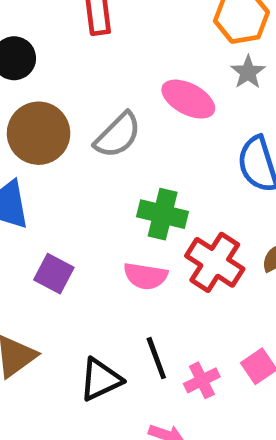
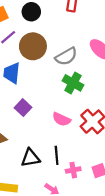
green cross: (163, 214) -> (73, 83), moved

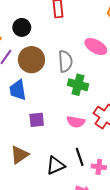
gray semicircle: (66, 56) -> (65, 61), turned -50
purple square: (23, 108) -> (37, 120), turned -35
pink cross: (73, 170) -> (99, 167), turned 32

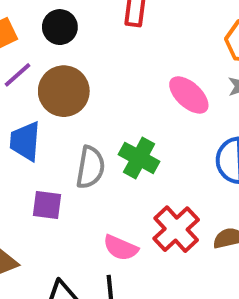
gray semicircle: (65, 61) -> (90, 167), moved
pink semicircle: (76, 122) -> (121, 248), moved

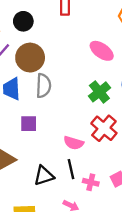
green cross: (139, 158) -> (99, 92), moved, turned 30
gray semicircle: (90, 167) -> (43, 86), moved

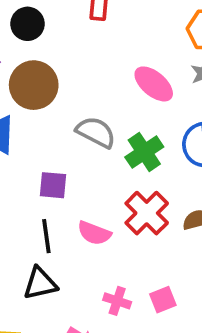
gray semicircle: (43, 86) -> (96, 132), moved, turned -70
purple square: (29, 124) -> (53, 185), moved
black line: (71, 169) -> (46, 236), moved

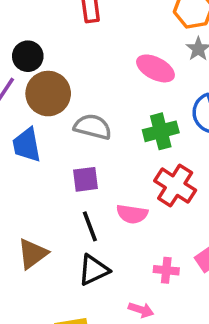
black circle: (27, 24) -> (28, 56), moved
gray semicircle: (96, 132) -> (93, 127), moved
green cross: (144, 152) -> (161, 131), turned 32

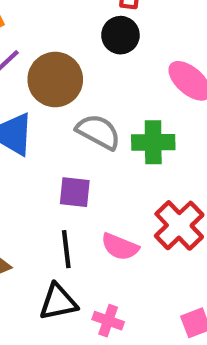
black circle: (28, 56) -> (120, 35), moved
green cross: (161, 131) -> (153, 142), moved
pink cross: (166, 270) -> (108, 321), moved

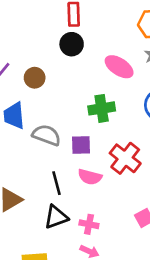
brown circle: (55, 79) -> (35, 78), size x0.6
gray semicircle: (98, 132) -> (47, 135), moved
purple square: (75, 192) -> (81, 145), moved

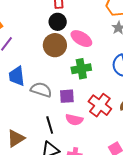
pink ellipse: (119, 67) -> (81, 39), moved
brown circle: (35, 78) -> (55, 45), moved, size x1.5

